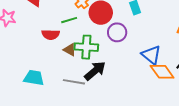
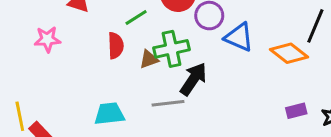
red semicircle: (51, 35) -> (116, 46), turned -78
brown triangle: (70, 50) -> (149, 59), turned -32
blue triangle: (151, 55) -> (239, 37), moved

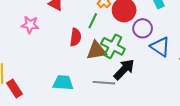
green line: (136, 17) -> (93, 21), turned -42
green cross: (172, 49) -> (113, 46), turned 30
brown triangle: (149, 59) -> (96, 51), size x1.5

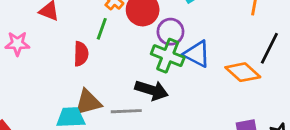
green cross: (113, 46) -> (168, 56), moved
brown triangle: (96, 51) -> (88, 102), moved
black arrow: (124, 69) -> (152, 90), turned 70

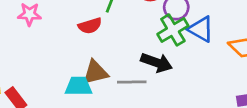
red semicircle: (81, 54) -> (90, 26), turned 70
green cross: (168, 56) -> (173, 30), turned 36

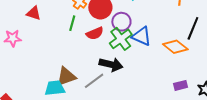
red semicircle: (90, 26) -> (95, 33), moved
gray line: (132, 82) -> (94, 81), turned -30

